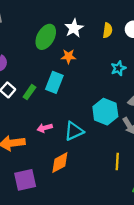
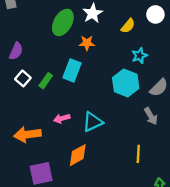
yellow semicircle: (107, 30) -> (128, 26), moved, turned 32
cyan hexagon: (105, 112) -> (126, 83), moved

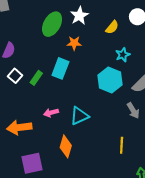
orange diamond: (78, 155) -> (66, 146), turned -45

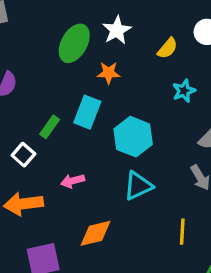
white square: (15, 76) -> (23, 155), moved
cyan hexagon: (110, 80) -> (133, 137), moved
cyan triangle: (79, 116) -> (138, 186), moved
orange diamond: (66, 146) -> (95, 233), turned 60

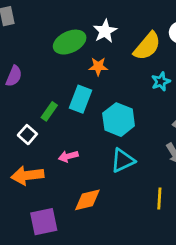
green ellipse: (74, 43) -> (70, 42), turned 36
yellow semicircle: (168, 48) -> (147, 46), size x1.6

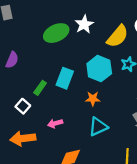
orange star: (98, 67) -> (93, 99), moved
cyan hexagon: (119, 120) -> (99, 69), moved

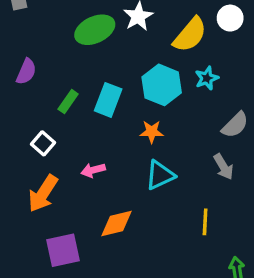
green rectangle: (40, 88) -> (68, 102), moved
orange arrow: (23, 138) -> (43, 193), turned -50

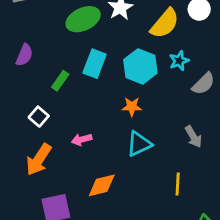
cyan rectangle: (108, 100) -> (95, 64), moved
gray semicircle: (235, 125) -> (203, 84), moved

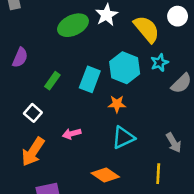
yellow semicircle: (165, 23) -> (147, 29), turned -80
cyan rectangle: (95, 64) -> (90, 79), moved
gray arrow: (193, 137) -> (174, 143), moved
orange diamond: (102, 185) -> (105, 175), moved, turned 48

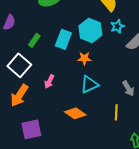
white square: (33, 113) -> (19, 65), size x1.6
pink arrow: (72, 134) -> (49, 81), turned -48

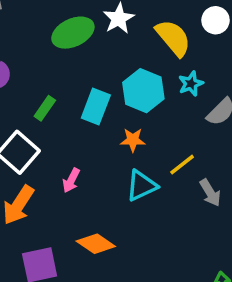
yellow line: (116, 112) -> (182, 165), moved, turned 49
orange diamond: (75, 113) -> (96, 244), moved

